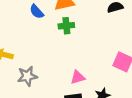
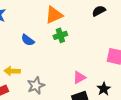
blue semicircle: (37, 12) -> (28, 40), moved

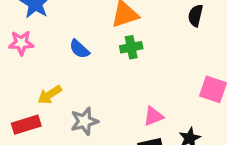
black semicircle: (99, 11) -> (196, 16), turned -56
yellow arrow: (12, 71) -> (50, 95), turned -42

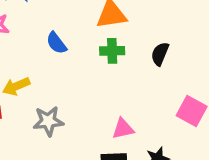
black semicircle: (196, 16) -> (160, 54), moved

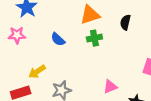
black semicircle: (160, 54) -> (125, 22), moved

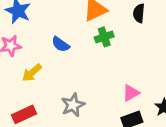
yellow arrow: (37, 72) -> (32, 73), moved

